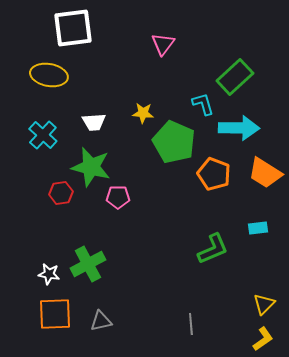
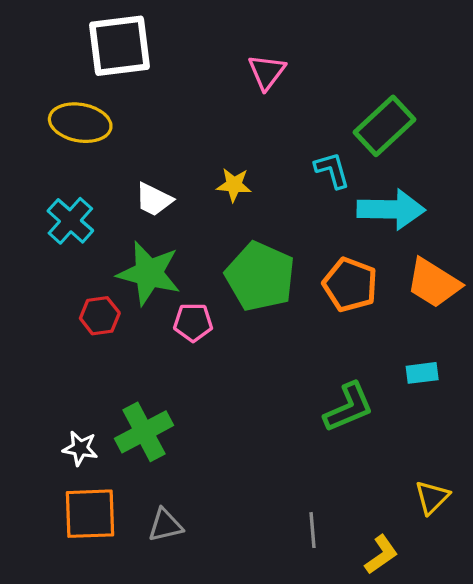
white trapezoid: (94, 122) -> (154, 200), turned 30
green pentagon: (174, 142) -> (260, 276), moved
yellow L-shape: (263, 339) -> (381, 555), moved

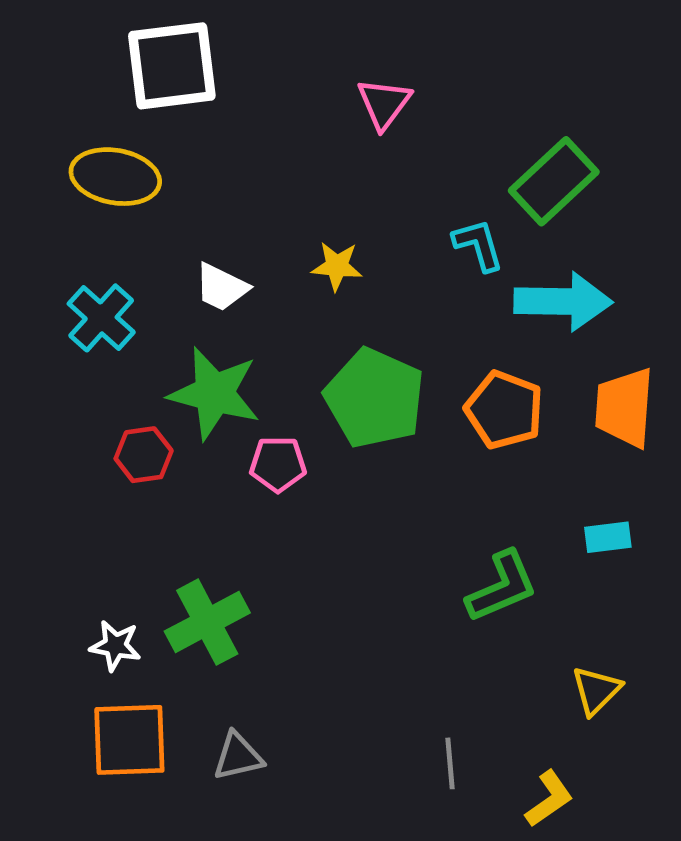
orange trapezoid: (434, 283) -> (624, 408), turned 62
yellow triangle: (432, 497) -> (596, 690), moved

